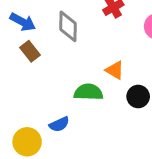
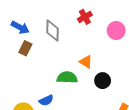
brown rectangle: (30, 51) -> (25, 48), turned 64

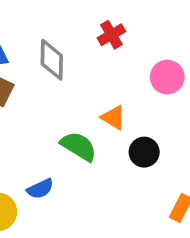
pink circle: (116, 31) -> (167, 77), moved
green semicircle: (67, 77) -> (79, 146), turned 30

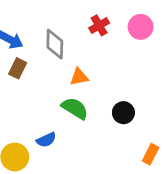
pink circle: (167, 77) -> (141, 27), moved
orange triangle: (113, 117) -> (79, 77), moved, turned -42

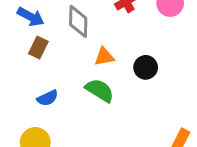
black circle: (123, 113) -> (146, 67), moved
blue semicircle: (46, 140) -> (48, 98), moved

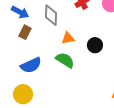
blue semicircle: (48, 98) -> (31, 65), size x1.5

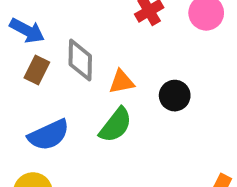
gray diamond: (51, 15) -> (80, 60), moved
green semicircle: (65, 60) -> (116, 125), turned 96

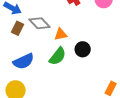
gray diamond: (80, 60) -> (40, 23), turned -45
black circle: (175, 96) -> (83, 49), moved

